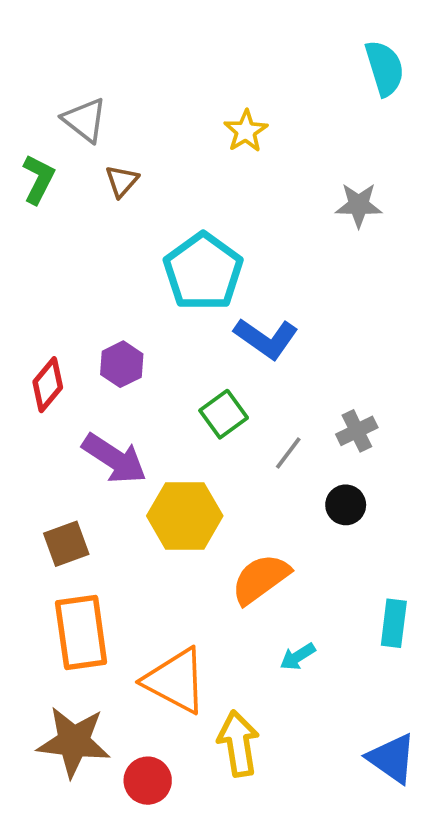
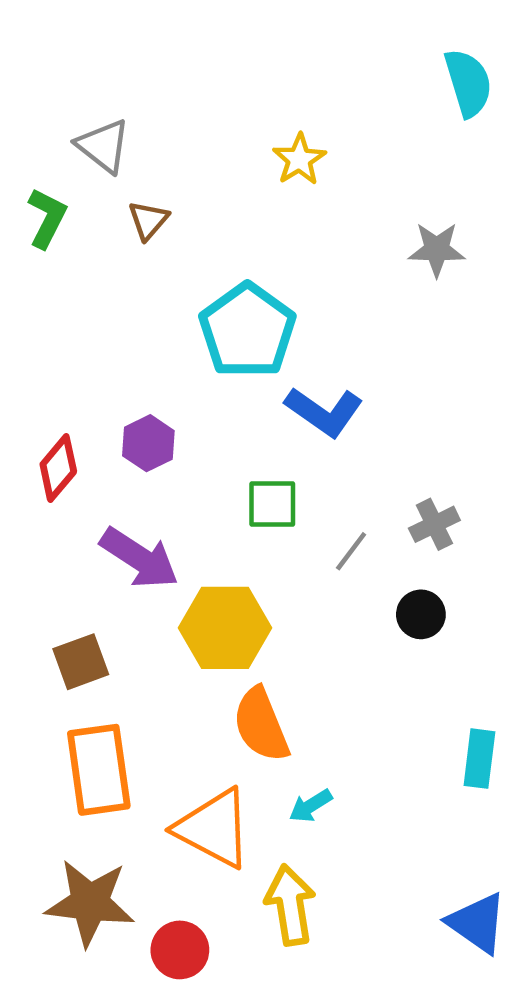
green square: (224, 414) -> (272, 504), turned 36
orange semicircle: (261, 579) -> (261, 725), moved, turned -76
cyan arrow: (298, 657) -> (311, 806), moved

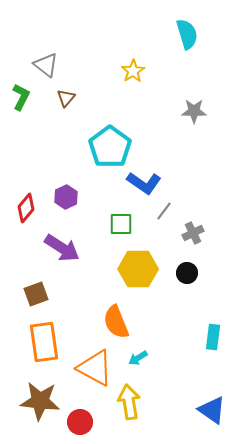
cyan semicircle: (468, 83) -> (187, 34), moved
gray line: (351, 551) -> (164, 211), moved
yellow hexagon: (225, 628) -> (138, 269), moved

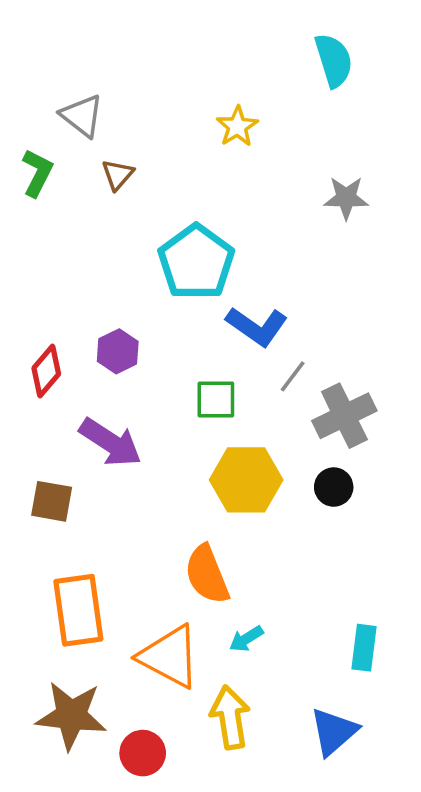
gray cross: (193, 233) -> (344, 416), size x1.6
brown square: (36, 294) -> (52, 501), moved, turned 30
cyan rectangle: (213, 337) -> (364, 648), moved
blue triangle: (212, 410) -> (334, 732), moved, turned 44

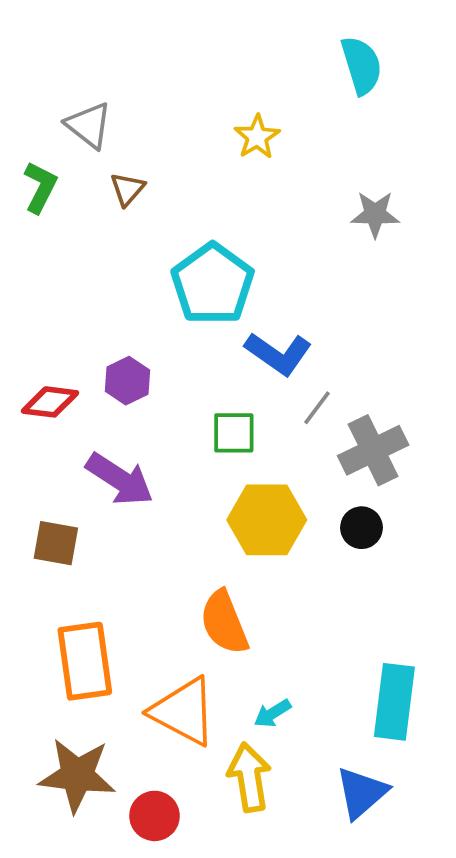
red diamond: (46, 371) -> (50, 402), turned 57
cyan arrow: (246, 639) -> (272, 713), moved
cyan rectangle: (364, 648) -> (394, 702), size x1.5

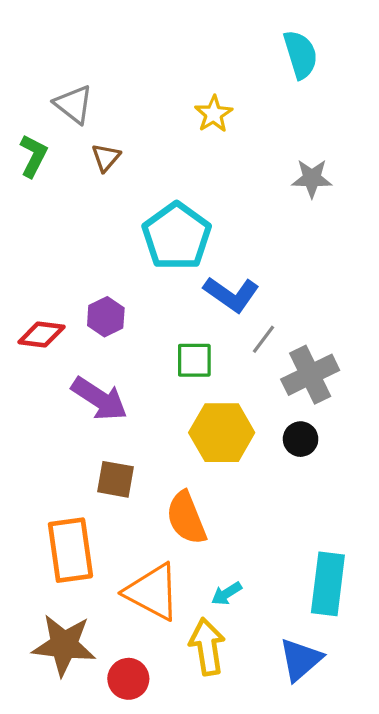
brown square: (56, 543) -> (115, 479), moved

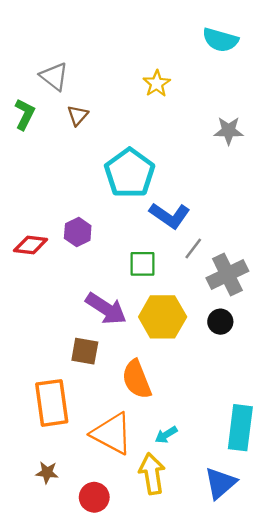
cyan semicircle: (301, 54) -> (220, 40), turned 123
purple arrow: (99, 399) -> (106, 309), moved
brown star: (64, 645) -> (47, 472), size x0.5

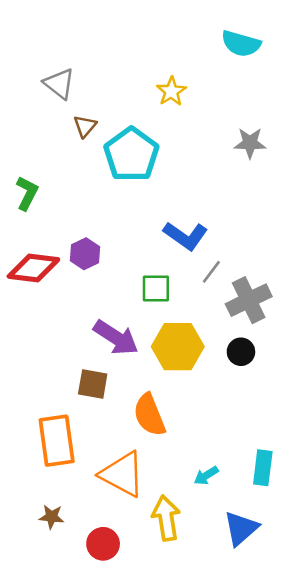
green L-shape: (25, 114) -> (27, 193), moved
cyan pentagon: (130, 173) -> (131, 155), moved
red diamond: (31, 245) -> (33, 268), size x1.4
cyan rectangle: (240, 428) -> (263, 468), size x0.7
cyan arrow: (166, 435) -> (206, 475), moved

